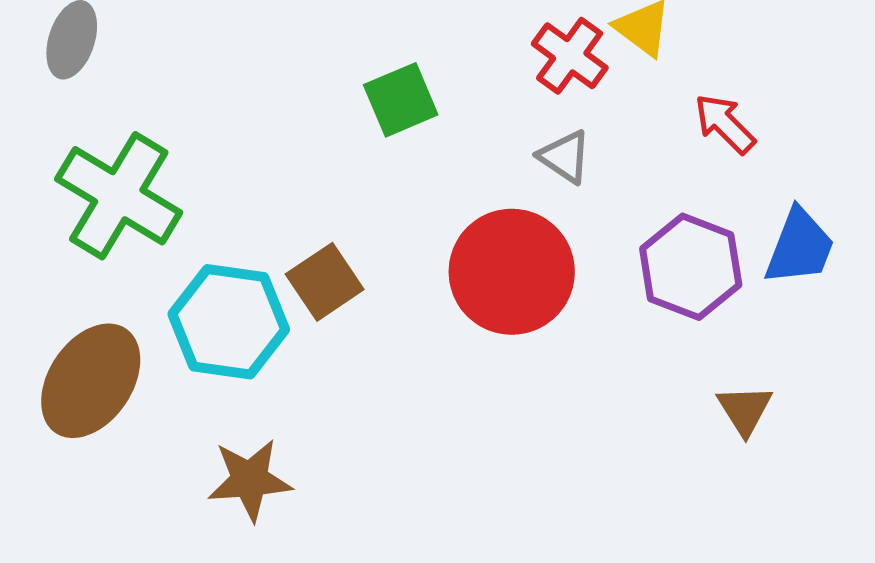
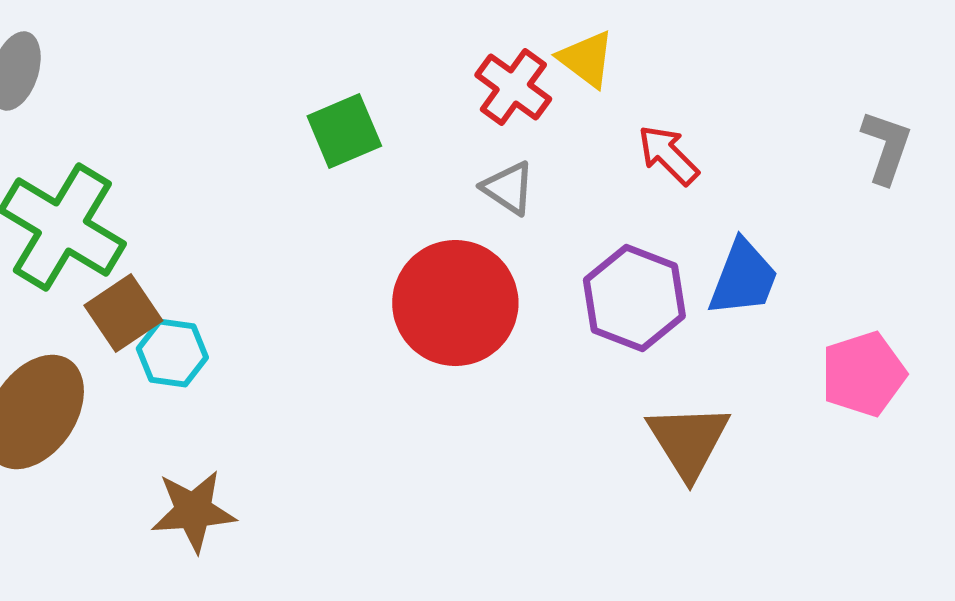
brown square: (325, 282) -> (123, 313), moved
cyan hexagon: (229, 322) -> (172, 353), size x0.6
brown triangle: (745, 410) -> (688, 441), size x1.5

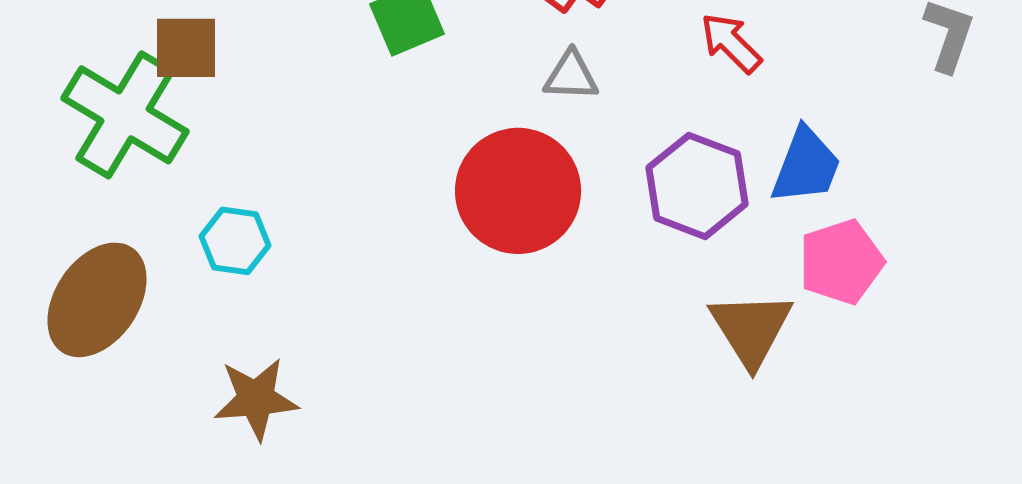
gray triangle: (508, 188) -> (571, 76), turned -32
brown square: (123, 313) -> (186, 48), moved, turned 34
pink pentagon: (863, 374) -> (841, 262), moved

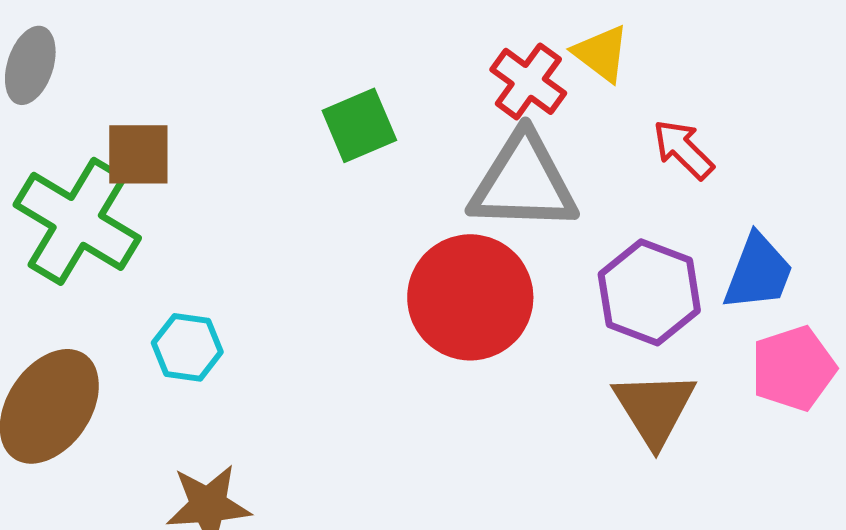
gray triangle: (571, 76) -> (523, 182), size x2.0
brown triangle: (751, 329) -> (654, 408), moved

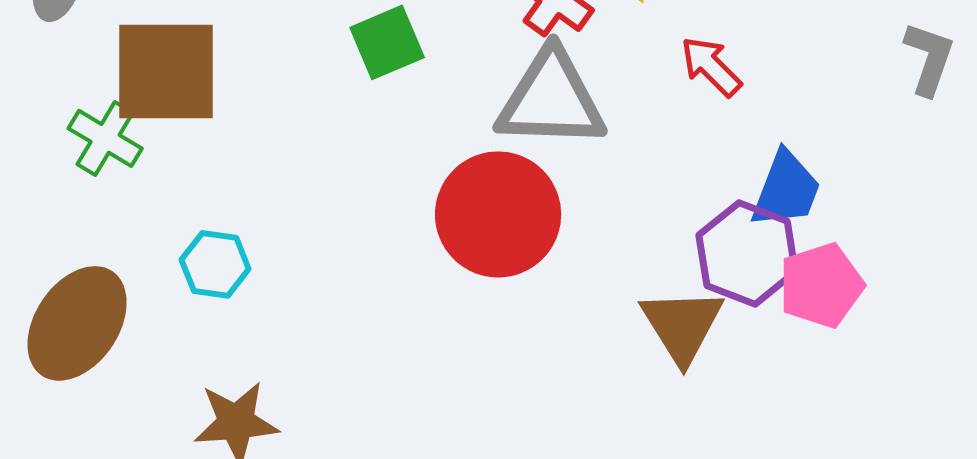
brown square: (138, 154) -> (166, 71), size x1.6
green cross: (77, 221) -> (105, 138), size x0.6
purple hexagon: (649, 292) -> (747, 253), moved

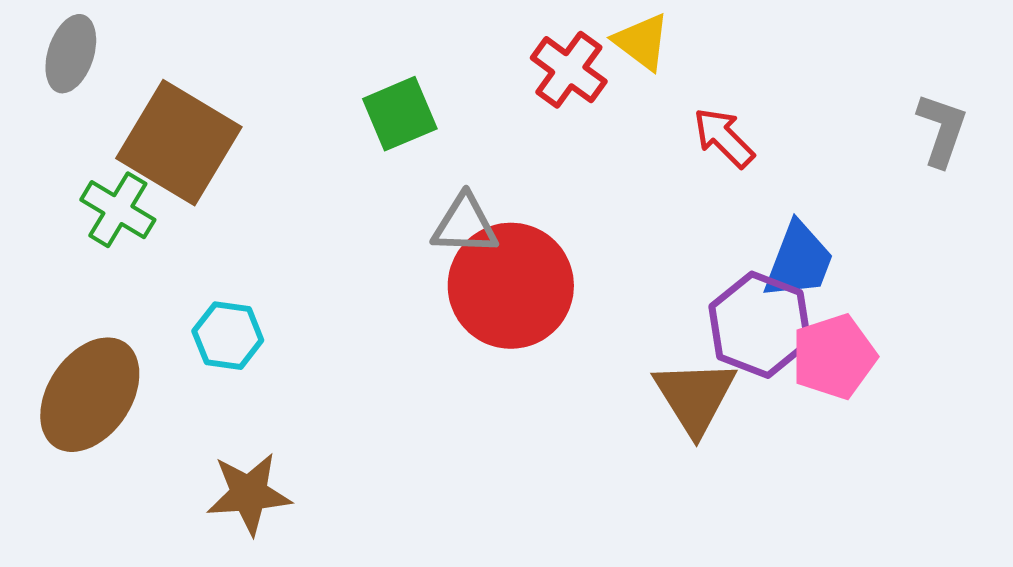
brown square: (166, 71) -> (179, 143), turned 31
gray triangle: (551, 99) -> (465, 225), moved, size x0.6

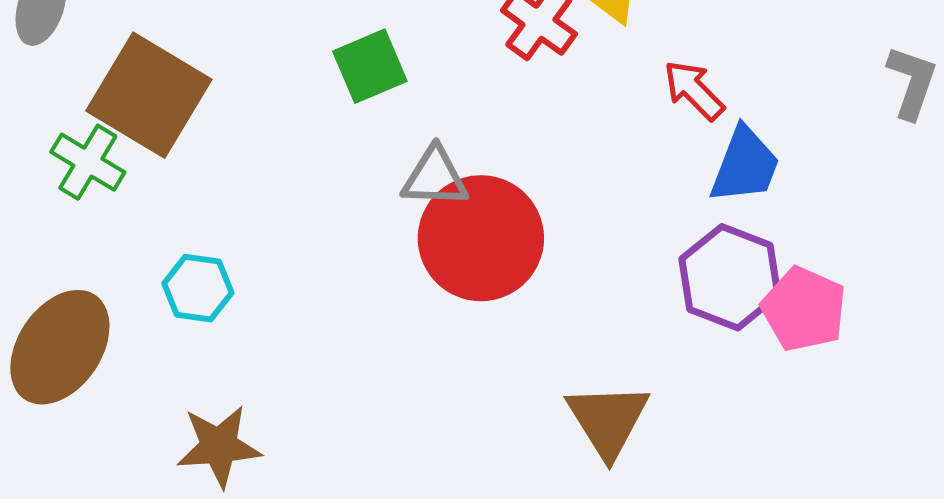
blue trapezoid: (799, 261) -> (745, 165), moved
pink pentagon: (834, 357) -> (804, 309), turned -30
brown triangle: (695, 397) -> (608, 420), moved

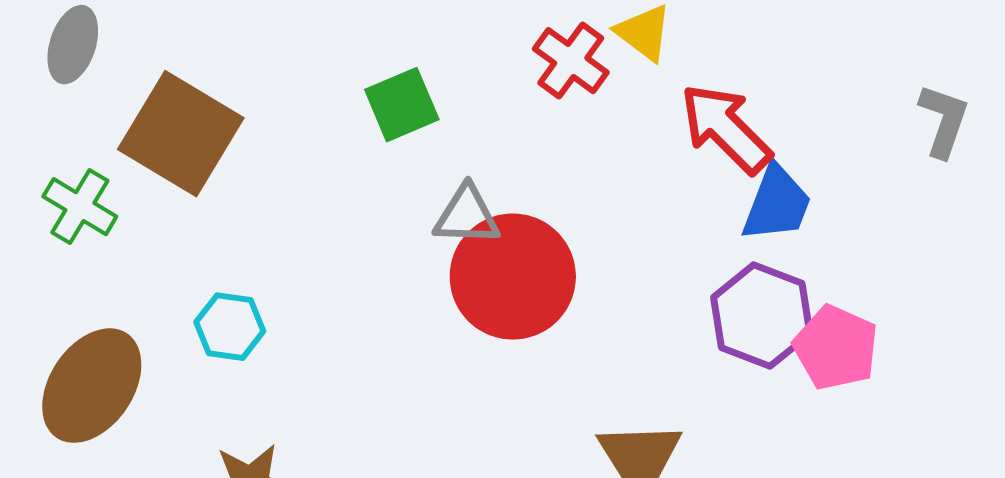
red arrow: (694, 90) -> (726, 129), size x1.5
green cross: (88, 162) -> (80, 207), moved

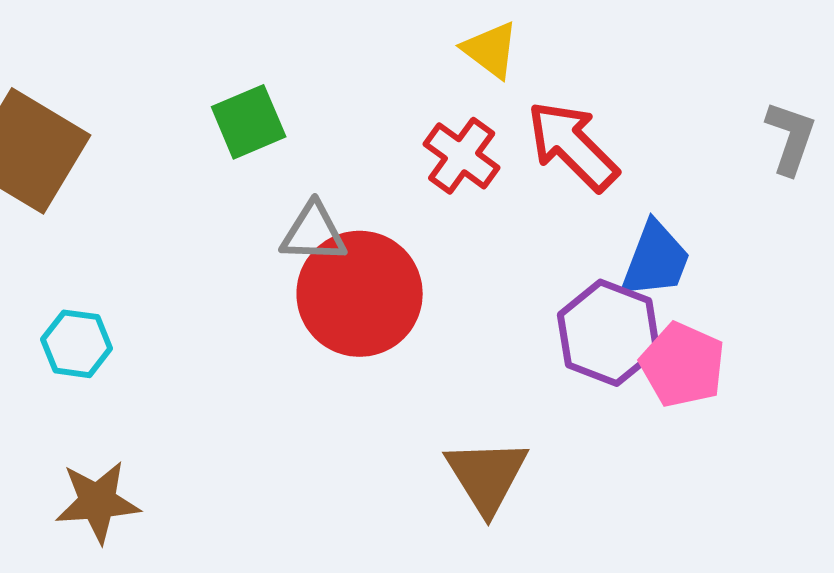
red cross: (571, 61) -> (462, 156), moved
blue trapezoid: (777, 204) -> (656, 260), moved

